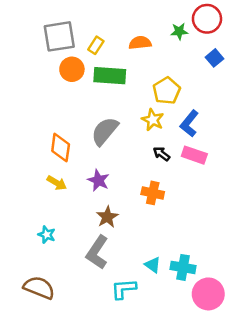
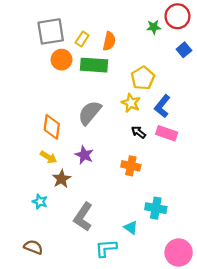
orange semicircle: (140, 43) -> (109, 41), moved, turned 108
brown star: (107, 217) -> (62, 179), moved
cyan cross: (183, 267) -> (156, 208), moved
brown semicircle: (39, 288) -> (33, 247), size x0.7

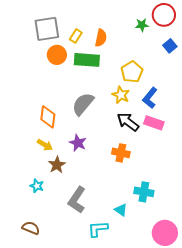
black arrow: (138, 132) -> (128, 122), size x1.6

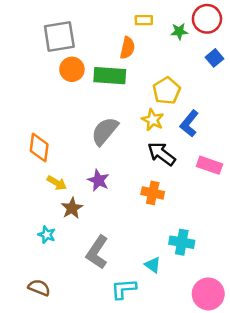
yellow rectangle: (76, 36) -> (144, 20), moved, turned 56
orange diamond: (48, 117) -> (39, 148), moved
pink rectangle: (154, 123) -> (209, 165), moved

